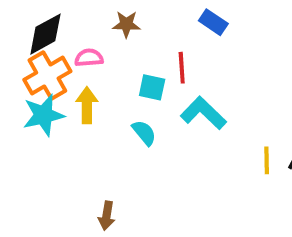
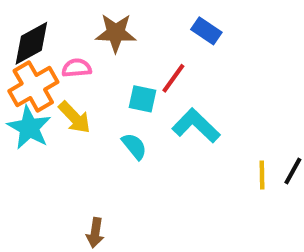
brown star: (126, 24) -> (116, 33), size x1.4
red line: (182, 68) -> (173, 78), turned 40
yellow arrow: (87, 105) -> (75, 117), turned 136
cyan star: (43, 115) -> (29, 128), turned -30

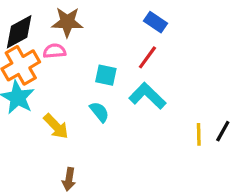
brown star: (116, 33) -> (67, 22), moved
red line: (173, 78) -> (147, 57), moved
yellow arrow: (75, 117) -> (56, 126), moved

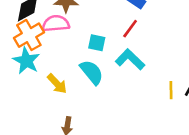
pink semicircle: (54, 51) -> (56, 24), size x1.5
cyan semicircle: (99, 112) -> (92, 72), size x1.5

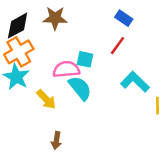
pink semicircle: (56, 24) -> (66, 69), moved
cyan L-shape: (130, 59) -> (135, 82), moved

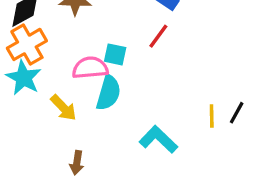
cyan L-shape: (135, 82) -> (158, 139), moved
cyan semicircle: (80, 88) -> (108, 93), turned 55

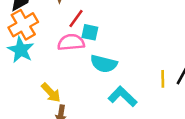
red line: (158, 36) -> (76, 18), moved
cyan semicircle: (108, 93) -> (104, 64), moved, turned 88
yellow arrow: (63, 108) -> (51, 93), moved

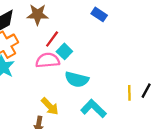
cyan square: (90, 32) -> (64, 51), turned 32
yellow arrow: (51, 93) -> (50, 106), moved

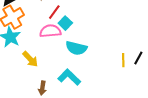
yellow arrow: (50, 106) -> (30, 59), moved
cyan L-shape: (94, 109) -> (69, 77), moved

